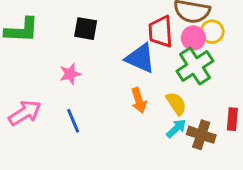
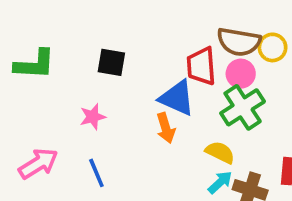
yellow circle: (212, 32) -> (273, 47), moved
orange arrow: (139, 100) -> (166, 128), moved
yellow semicircle: (176, 103) -> (220, 152), turned -30

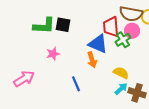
green L-shape: (35, 64) -> (44, 26), moved
green cross: (243, 107) -> (123, 40), moved, size x0.7
blue line: (96, 173) -> (76, 84), moved

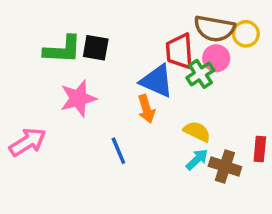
pink star: (53, 54) -> (78, 98), size x1.5

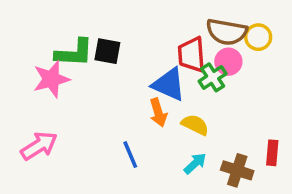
pink star: (78, 98) -> (51, 79), moved
yellow semicircle: (197, 132) -> (195, 125), moved
cyan arrow: (197, 160) -> (195, 163), moved

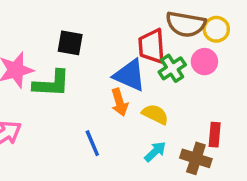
green L-shape: (74, 53) -> (52, 84), moved
pink circle: (228, 62) -> (204, 62), moved
red rectangle: (272, 153) -> (215, 135), moved

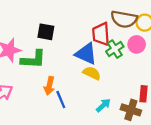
orange arrow: (119, 102) -> (49, 86), moved, turned 30
yellow semicircle: (155, 114) -> (92, 73), moved

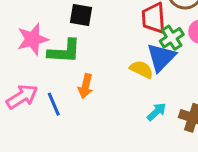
blue triangle: (86, 54) -> (161, 57), moved, turned 50
blue line: (61, 100) -> (54, 104), moved

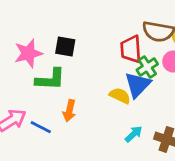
pink star: (33, 39) -> (28, 53), moved
blue line: (54, 104) -> (41, 127), turned -40

